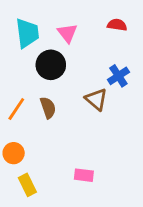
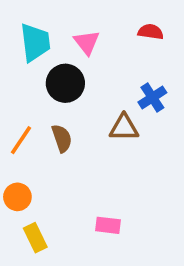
brown triangle: (96, 99) -> (124, 128), turned -40

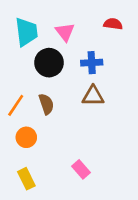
blue cross: (152, 97) -> (92, 63), moved, turned 30
orange circle: (17, 197) -> (26, 137), moved
pink rectangle: (108, 225) -> (81, 169), turned 42

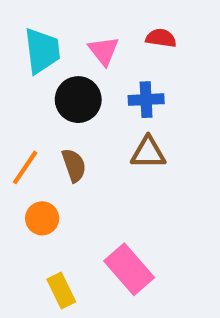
red semicircle: (113, 24) -> (161, 38), moved
pink rectangle: (81, 169) -> (129, 269), size x1.6
yellow rectangle: (26, 179) -> (61, 290), moved

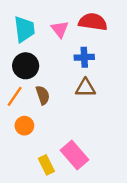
red semicircle: (161, 38) -> (93, 22), size x1.6
black circle: (78, 100) -> (26, 66), moved
yellow rectangle: (61, 290) -> (46, 165), moved

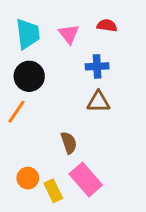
red semicircle: (93, 22) -> (107, 25), size x0.6
brown semicircle: (43, 95) -> (69, 143), moved
orange circle: (24, 126) -> (28, 178), moved

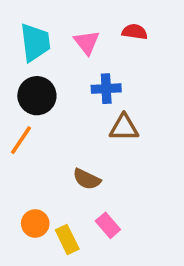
blue cross: (97, 66) -> (106, 89), moved
brown semicircle: (69, 143) -> (87, 179), turned 135
pink rectangle: (86, 179) -> (108, 225), size x0.6

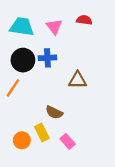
cyan trapezoid: (35, 42) -> (22, 27), turned -75
blue cross: (106, 89) -> (47, 58), moved
yellow rectangle: (67, 239) -> (42, 132), moved

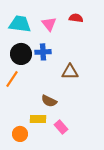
yellow rectangle: (42, 132) -> (38, 119), turned -63
orange circle: (22, 140) -> (20, 134), moved

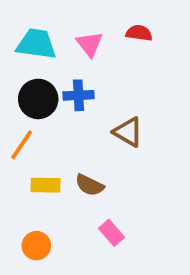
brown triangle: (70, 72) -> (128, 132), turned 30
yellow rectangle: (38, 119) -> (45, 185), moved

